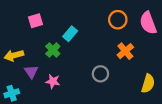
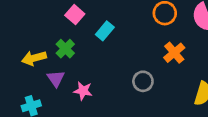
pink square: (36, 21) -> (75, 15), moved, turned -32
green cross: (53, 50) -> (65, 49), moved

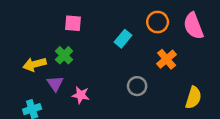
pink square: (75, 15) -> (73, 23), turned -36
cyan rectangle: (105, 31) -> (123, 39), moved

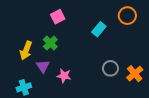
pink square: (73, 23) -> (58, 17), turned -32
orange cross: (167, 59) -> (135, 74), moved
yellow arrow: (35, 64) -> (26, 50), turned -54

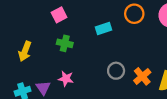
cyan rectangle: (99, 29) -> (104, 29), turned 32
green cross: (50, 43) -> (65, 43), moved, turned -32
purple triangle: (43, 66) -> (43, 88), moved

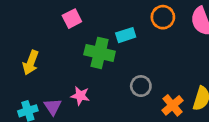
green cross: (65, 43) -> (100, 53), moved, size x1.5
orange cross: (142, 76) -> (173, 105), moved

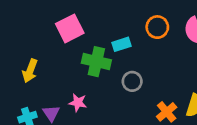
pink square: (72, 19) -> (70, 28), size x1.5
gray circle: (141, 86) -> (132, 81), moved

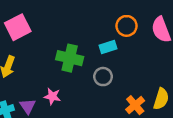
pink square: (70, 28) -> (18, 27), moved
cyan rectangle: (122, 44) -> (108, 47), moved

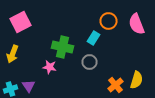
cyan rectangle: (108, 47) -> (94, 38), turned -40
pink star: (52, 96) -> (50, 67), moved

